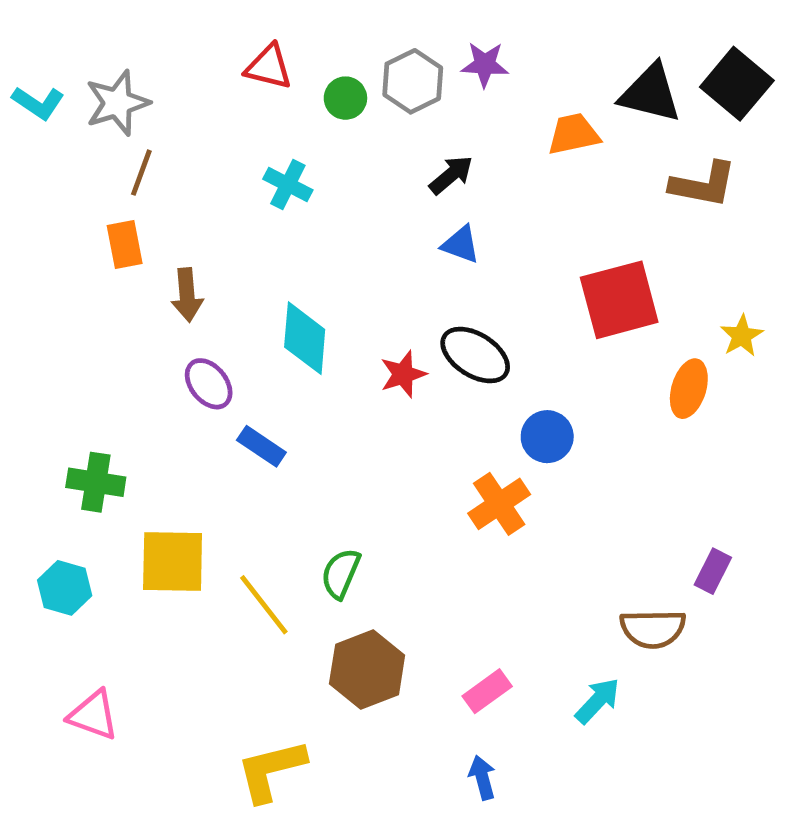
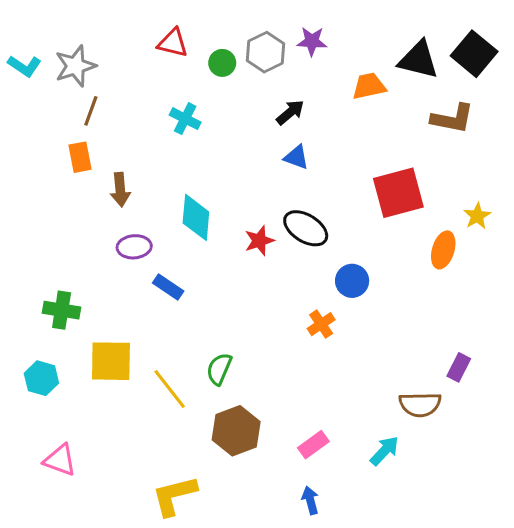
purple ellipse: (209, 384) -> (134, 247), turned -56
orange cross: (499, 504) -> (321, 324), size x0.7

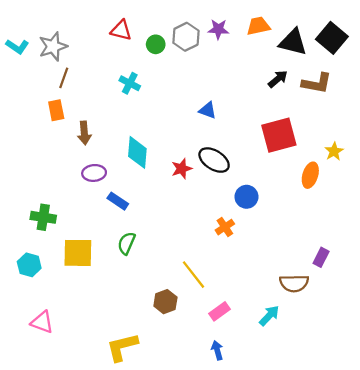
orange trapezoid: (369, 86) -> (258, 26), moved
black arrow: (290, 112) -> (278, 79), moved
green semicircle: (219, 369) -> (126, 243), moved
yellow line: (170, 389) -> (194, 275), moved
brown hexagon: (236, 431) -> (165, 302), size x0.7

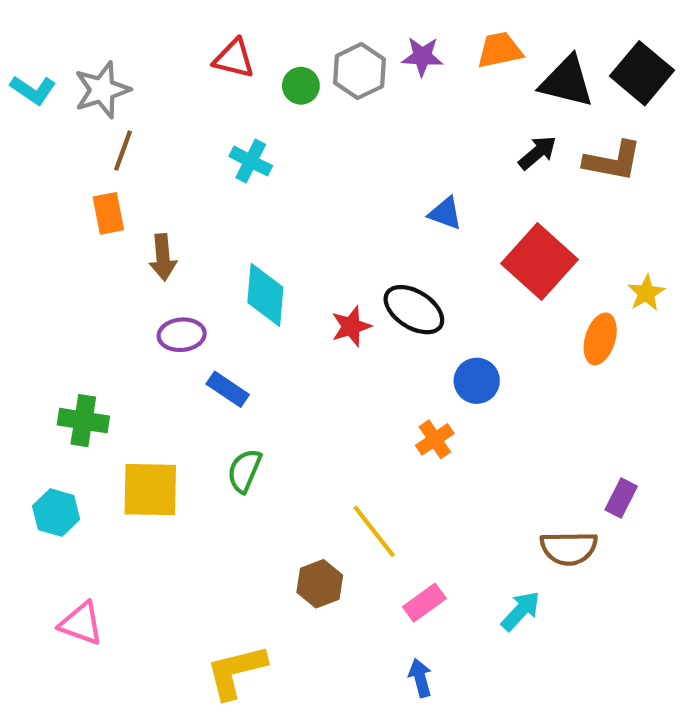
blue triangle: (208, 110) -> (445, 213), moved
red square: (279, 135) -> (539, 261), turned -33

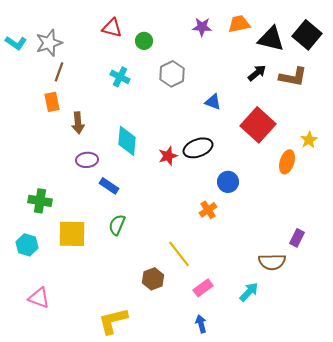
gray hexagon: (360, 71) -> (172, 74), moved
black ellipse: (414, 310) -> (198, 148), turned -52

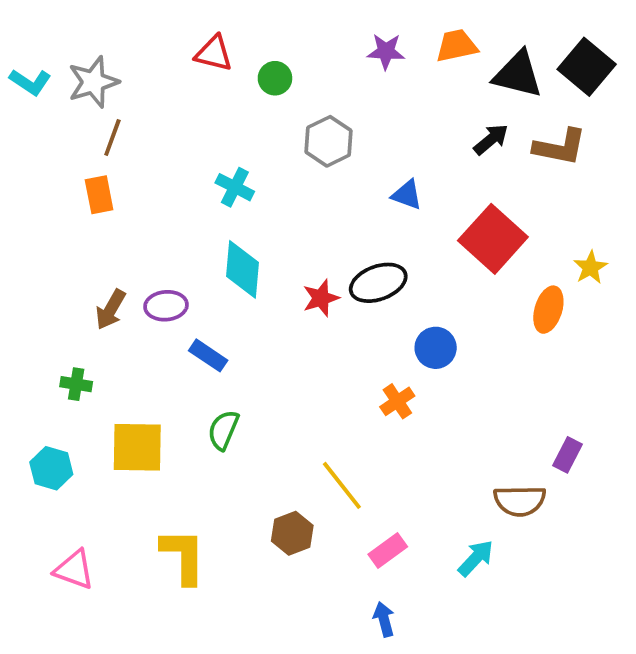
cyan cross: (120, 77) -> (235, 187), moved
brown arrow: (78, 123) -> (111, 310), moved, turned 35
green cross: (40, 201) -> (76, 384), size x0.7
yellow L-shape: (113, 321) -> (183, 556), moved, turned 104

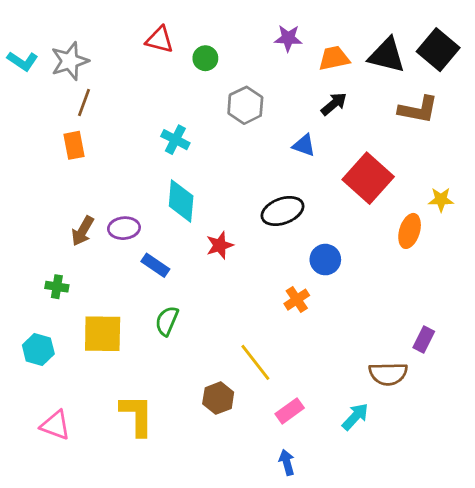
orange trapezoid: (457, 46) -> (334, 58), moved
black arrow: (491, 139) -> (334, 104), moved
yellow star: (590, 267) -> (441, 200), turned 30
red star: (321, 298) -> (220, 245), moved

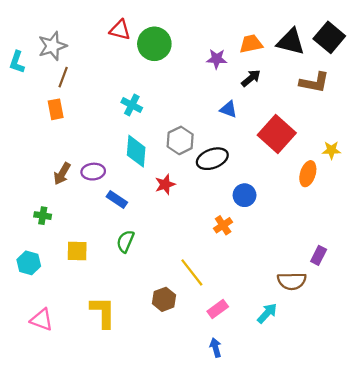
purple star: (288, 38) -> (217, 59), moved
green circle: (205, 58) -> (154, 44), size x1.8
cyan L-shape: (23, 61) -> (17, 62), moved, turned 75
gray hexagon: (245, 105) -> (180, 140), moved
yellow square: (103, 334) -> (77, 251), size x0.7

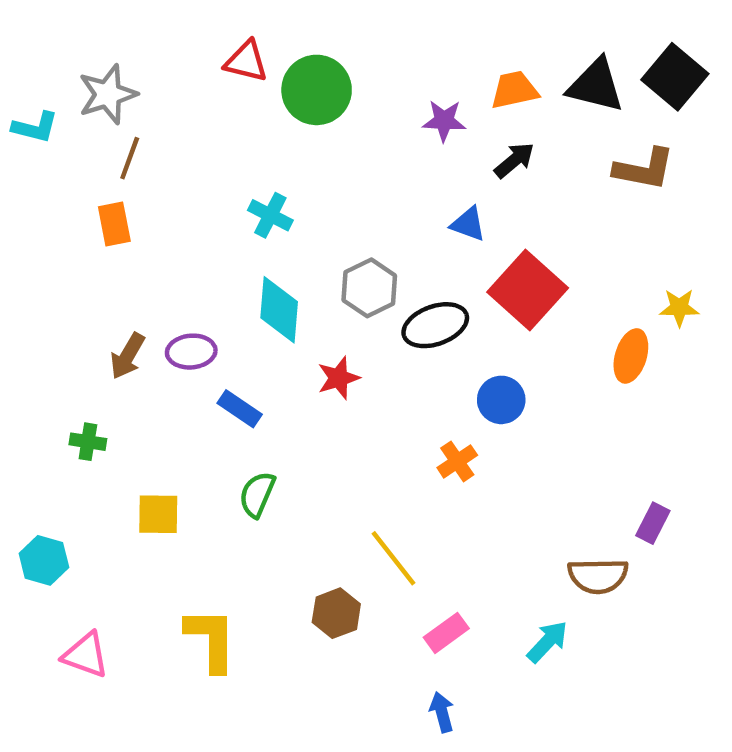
cyan L-shape: (17, 62) -> (35, 127), turned -95
red square: (277, 134) -> (528, 290), moved
cyan hexagon: (29, 263) -> (44, 560), moved

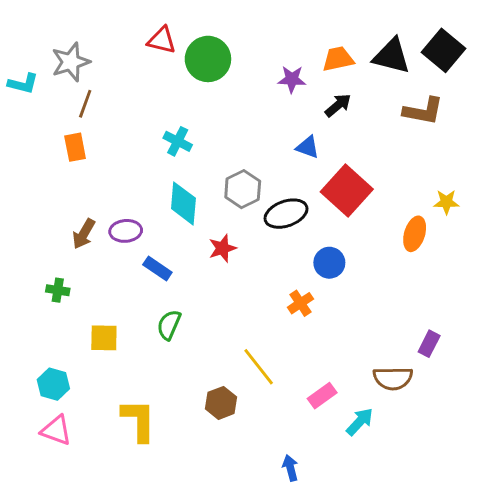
cyan hexagon: (44, 560) -> (53, 384), moved
pink rectangle: (446, 633) -> (322, 396), moved

